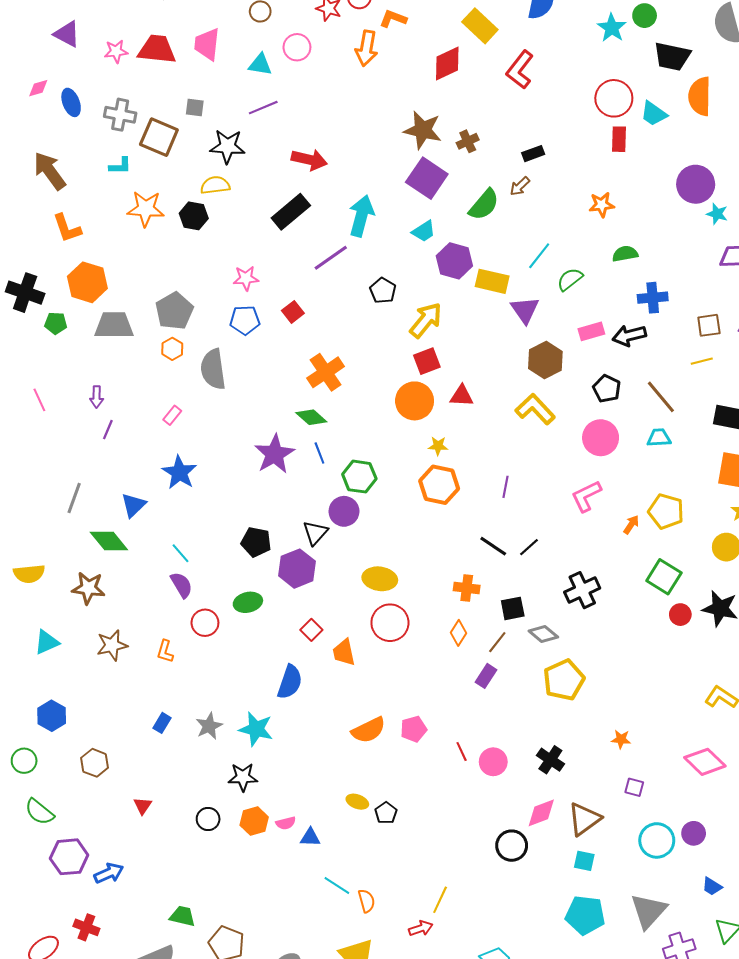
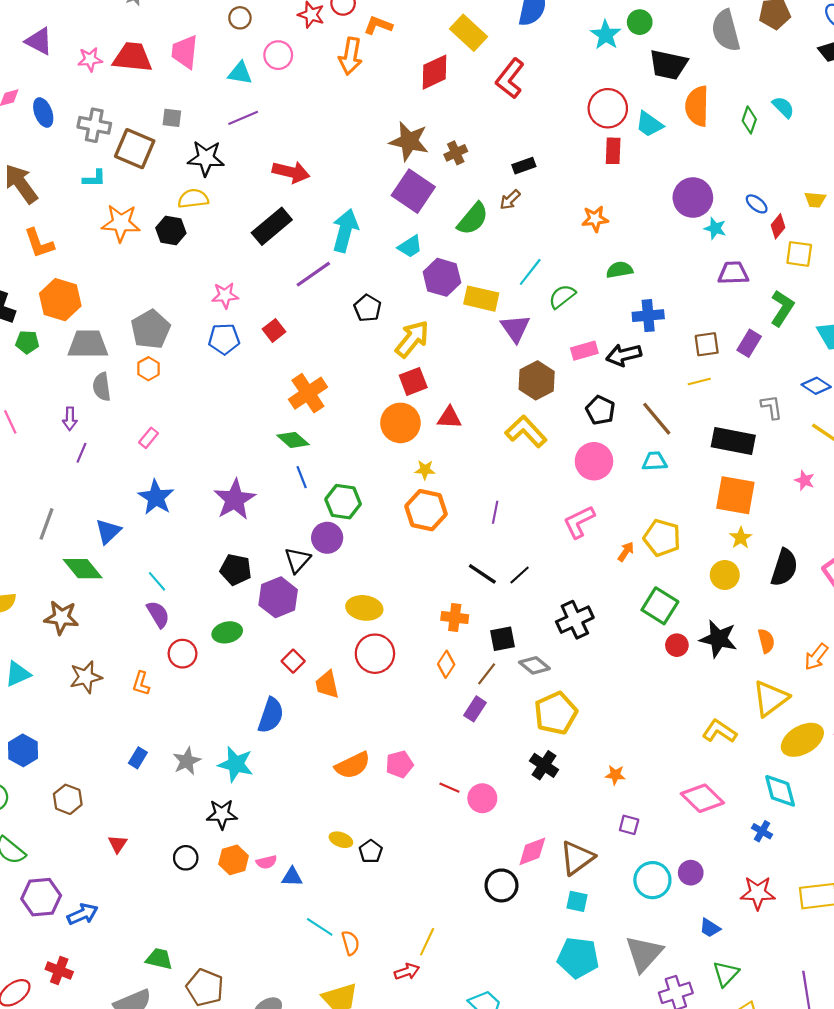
gray semicircle: (213, 369) -> (102, 387), moved, size x0.7
purple star: (274, 454) -> (235, 499), moved
red line: (462, 752) -> (449, 788), turned -42
black cross: (550, 760) -> (544, 765), moved

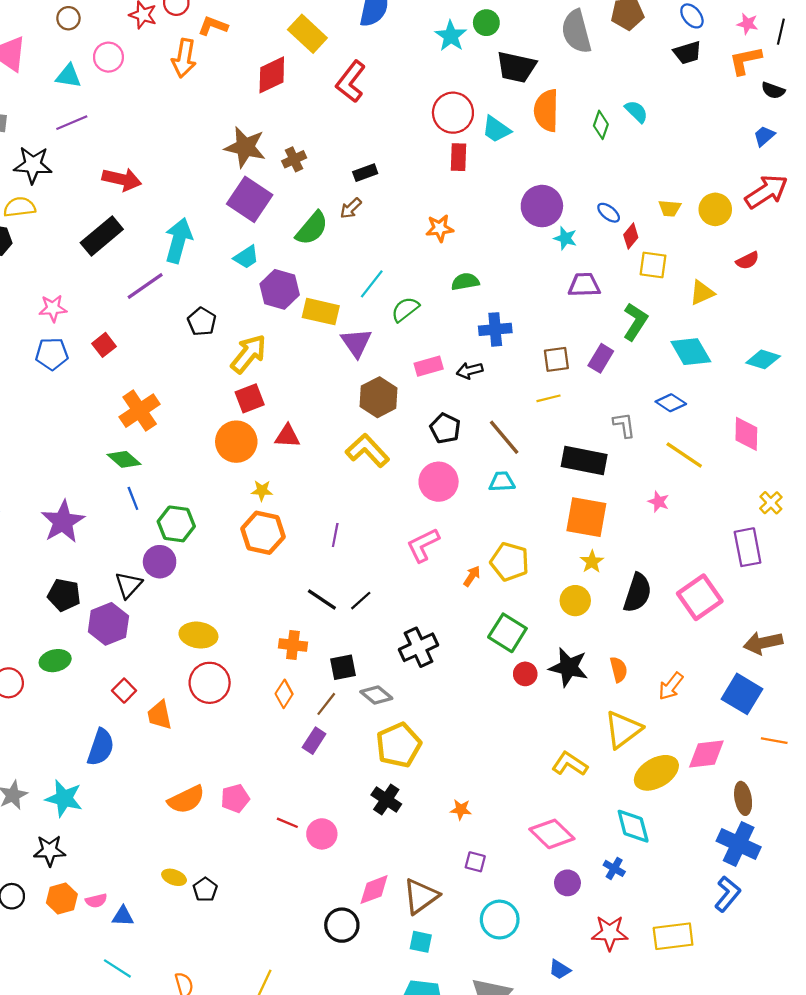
black arrow: (624, 355) -> (470, 371), size x0.7
purple circle: (691, 873) -> (567, 883), moved
cyan line: (320, 927) -> (117, 968), moved

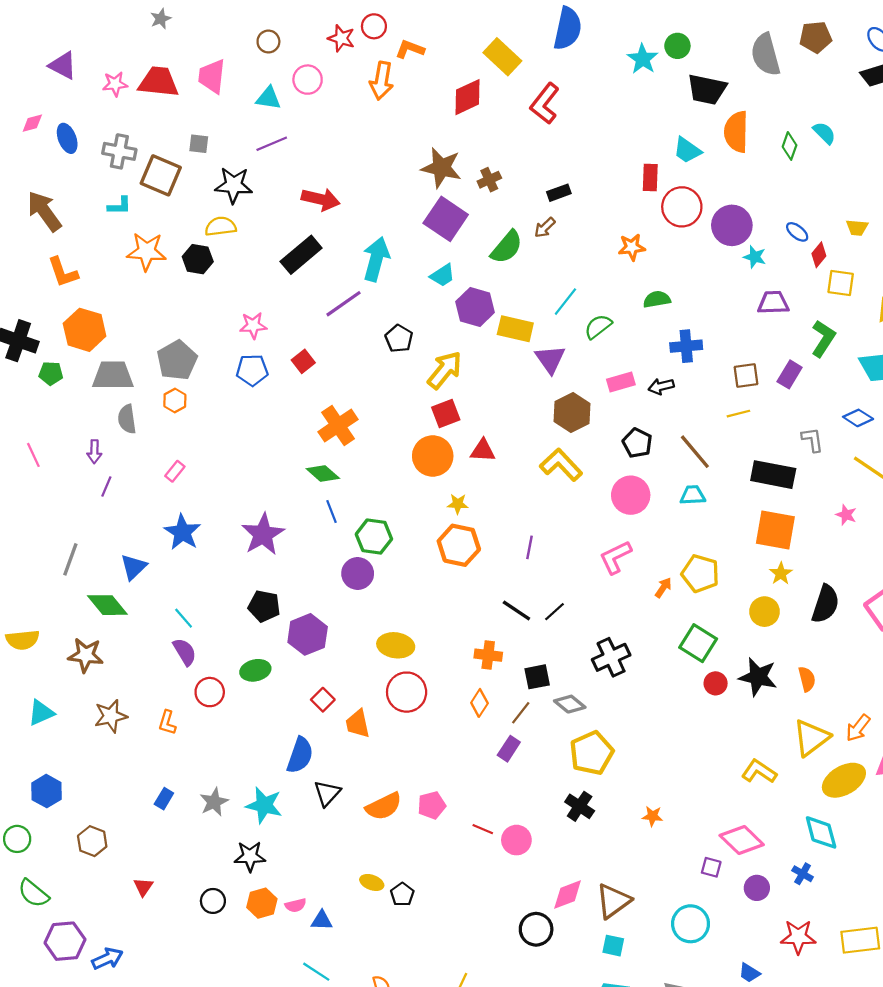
red circle: (453, 113) -> (682, 207), moved
black triangle: (128, 585) -> (327, 793), moved
orange arrow: (671, 686) -> (858, 728), moved
purple square: (475, 862) -> (711, 867), moved

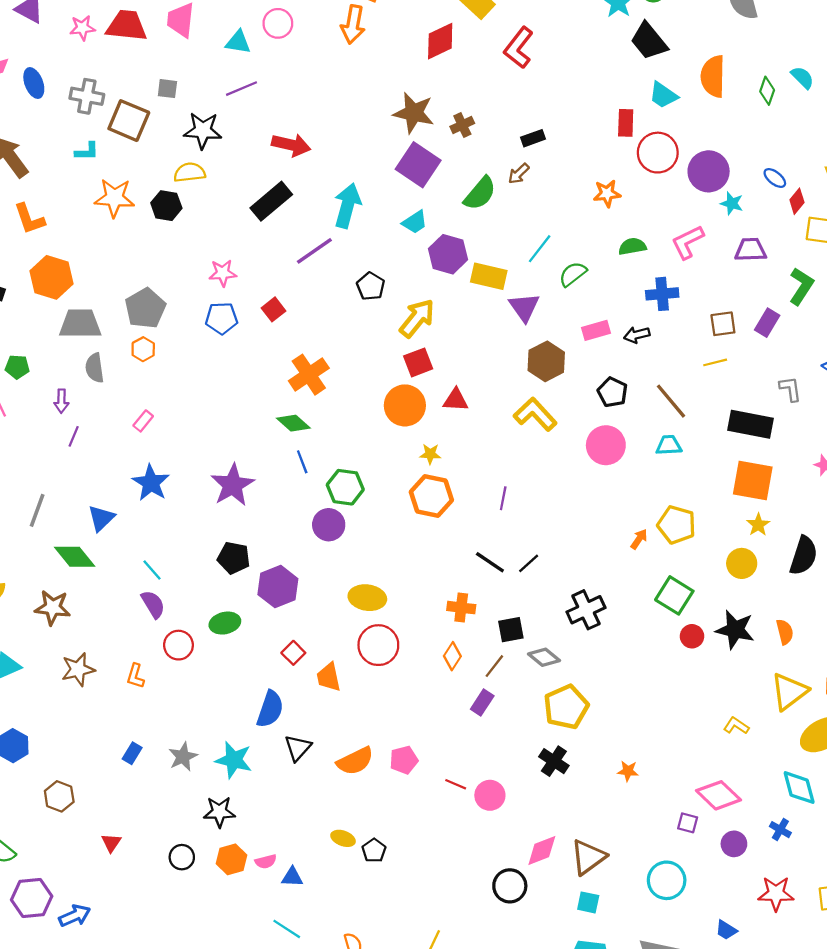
black trapezoid: (707, 89) -> (649, 41), moved, turned 39
green pentagon: (51, 373) -> (17, 367), moved
pink L-shape: (615, 557) -> (688, 242), moved
yellow L-shape: (759, 772) -> (736, 726), size x0.7

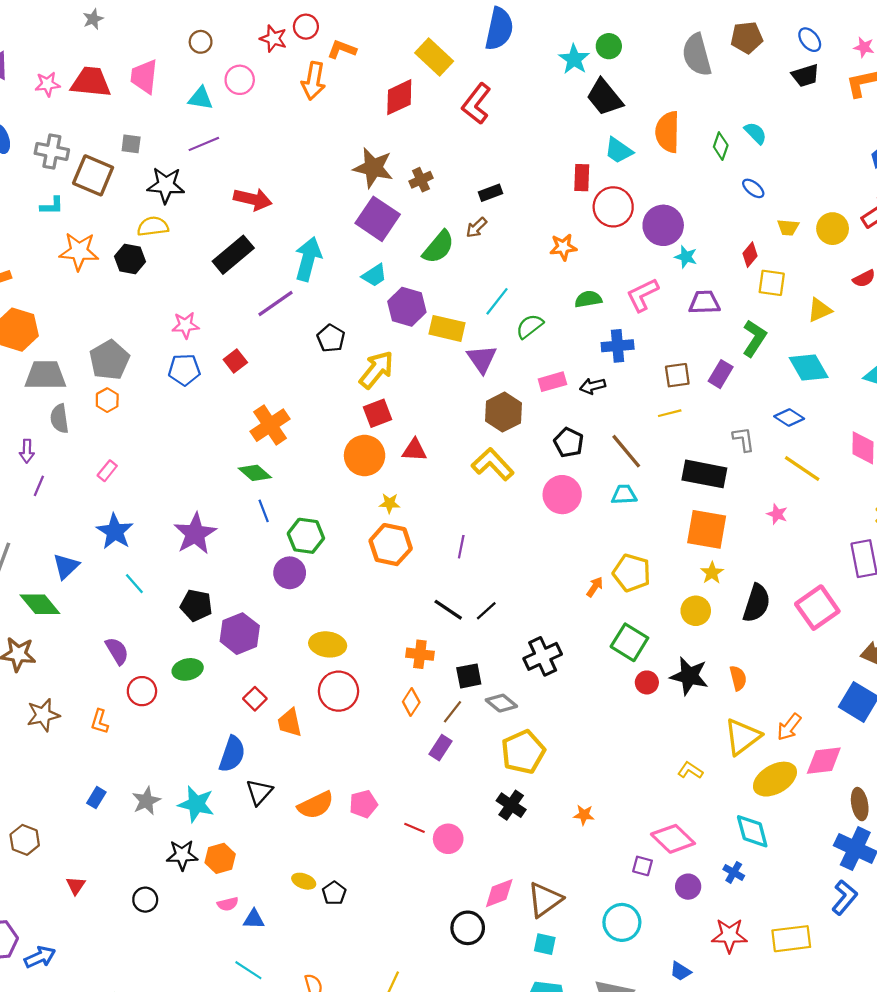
blue ellipse: (775, 178) -> (753, 188), moved
cyan line: (152, 570) -> (134, 584), moved
orange hexagon: (232, 859) -> (220, 858), moved

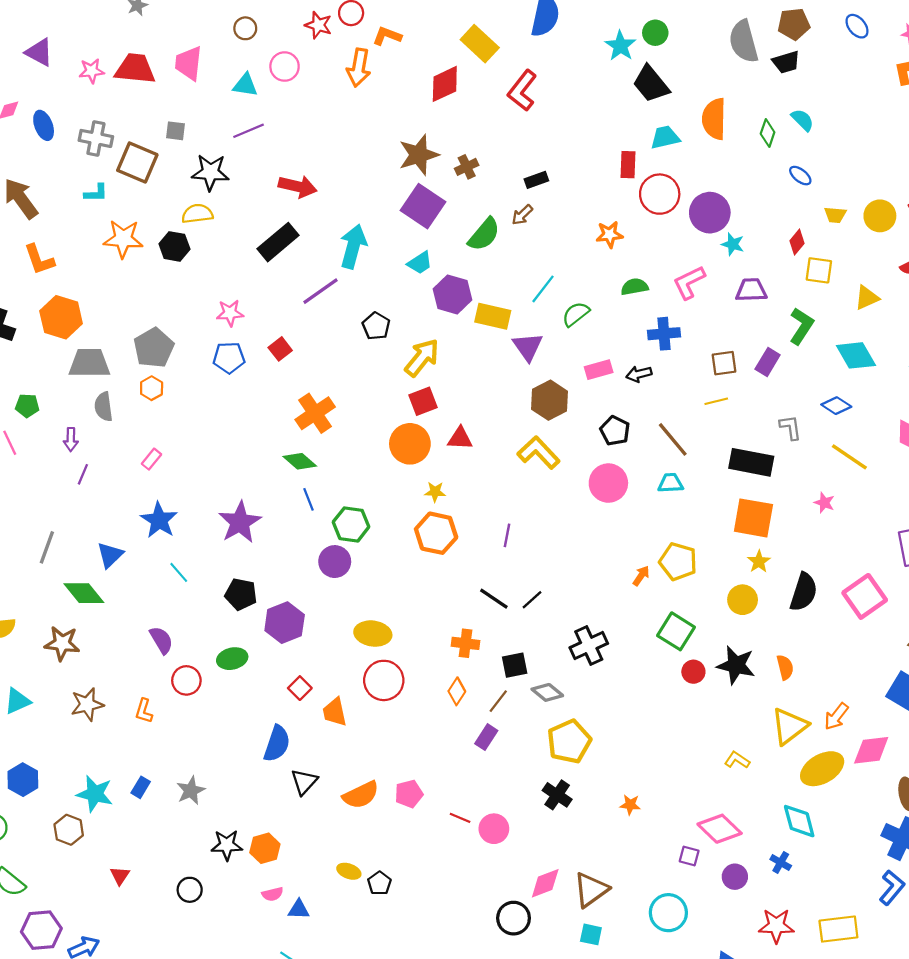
black trapezoid: (805, 75) -> (786, 62), moved
cyan trapezoid: (619, 150) -> (665, 137), turned 132
brown star: (373, 168) -> (419, 155), turned -30
cyan star: (196, 804) -> (95, 794), moved

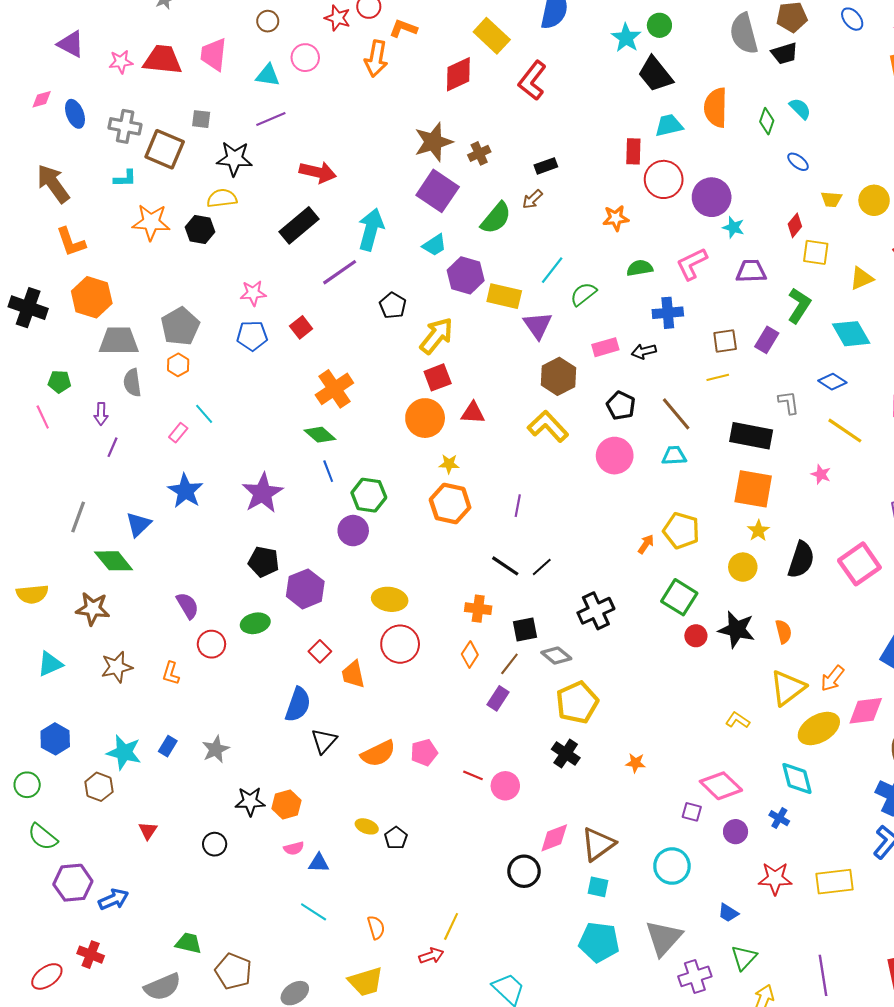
cyan line: (179, 572) -> (204, 414), moved

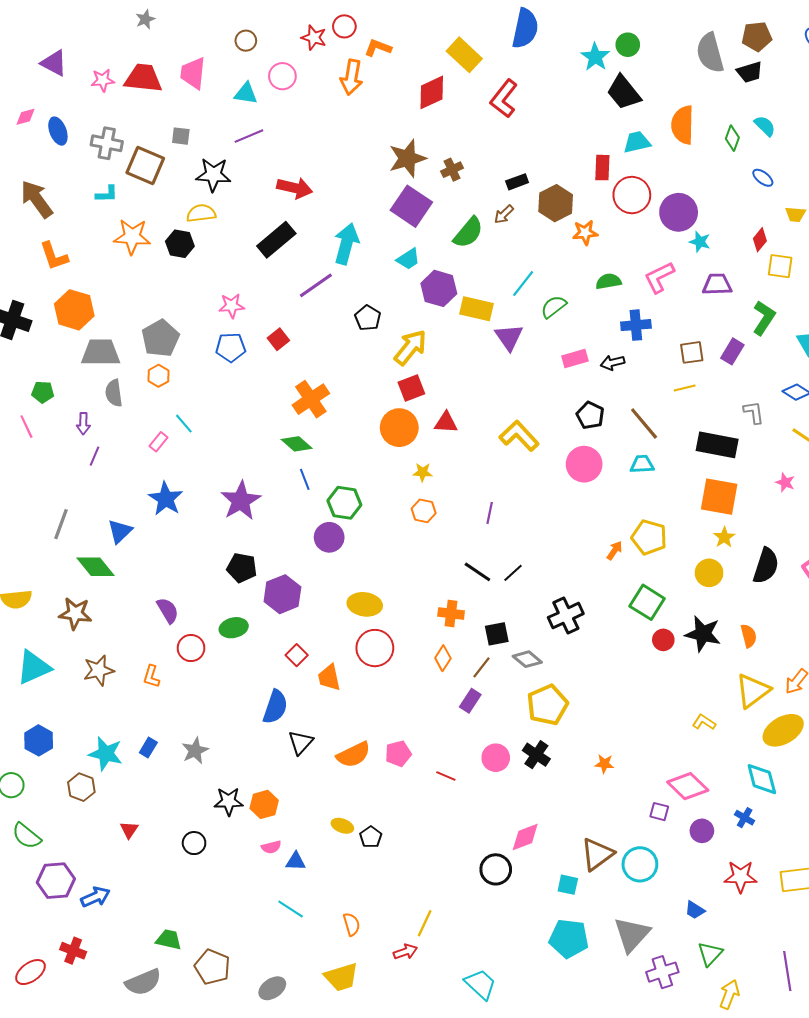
brown hexagon: (558, 376) -> (556, 203), moved
orange hexagon: (450, 503) -> (424, 511), size x0.6
cyan triangle: (50, 664) -> (34, 667), size x1.4
pink circle: (505, 786) -> (496, 758), moved
brown triangle: (598, 844) -> (597, 854), moved

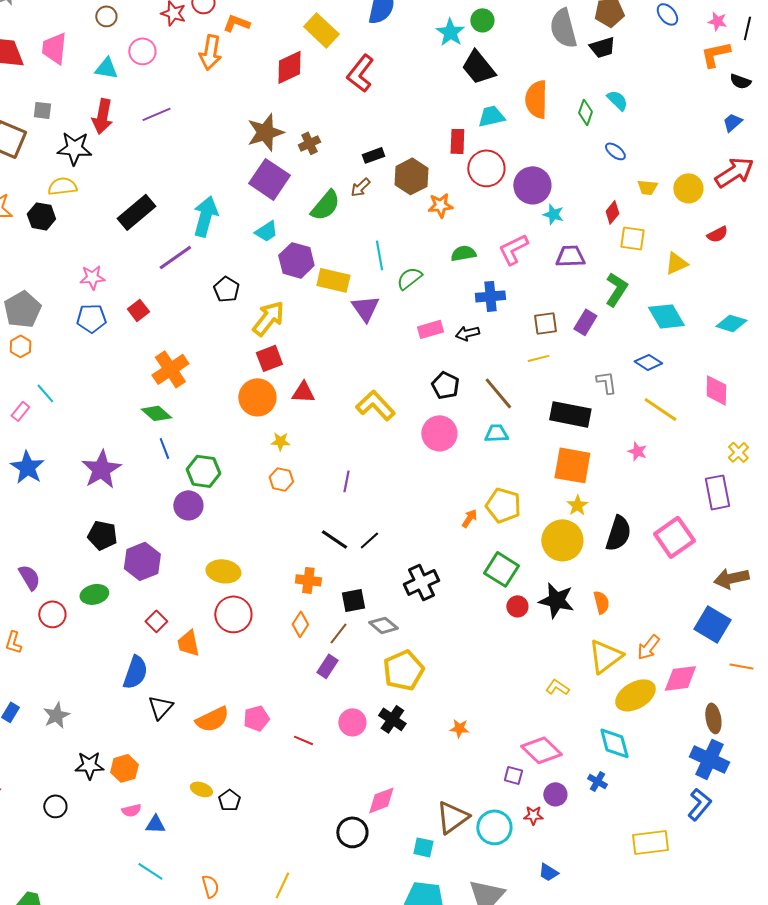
purple line: (249, 136) -> (156, 114), moved
red arrow: (295, 188) -> (102, 116), moved, turned 88
cyan line: (523, 283) -> (379, 255), turned -48
yellow circle: (709, 573) -> (562, 540), size x1.5
red star: (741, 877) -> (533, 815), moved, size x0.6

